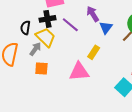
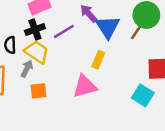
purple line: (70, 25) -> (64, 31), turned -60
blue triangle: (106, 27) -> (108, 27), size x1.5

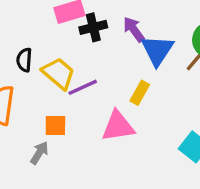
black cross: (35, 29) -> (93, 27), moved
purple line: (64, 31) -> (83, 87), moved
gray arrow: (27, 69) -> (39, 153), moved

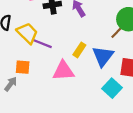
blue triangle: (157, 50) -> (103, 56), moved
purple line: (83, 87) -> (42, 44), turned 42

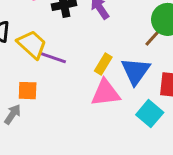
pink triangle: (63, 71) -> (106, 93), moved

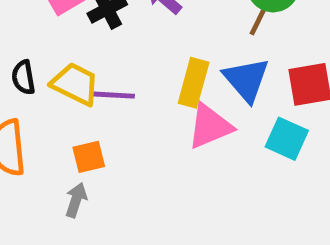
yellow rectangle: (103, 64) -> (194, 83), size x1.4

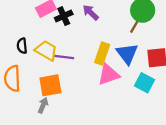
orange square: (89, 157) -> (50, 85), size x1.5

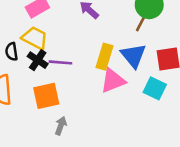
black cross: (64, 16) -> (38, 60), moved, turned -30
yellow trapezoid: (46, 50) -> (35, 38), moved
gray arrow: (43, 105) -> (61, 126), moved

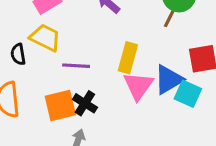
blue triangle: (133, 56) -> (169, 80), moved, turned 40
black cross: (38, 60) -> (85, 103), moved
pink triangle: (113, 81) -> (138, 86), turned -32

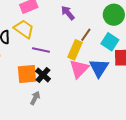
brown line: (170, 17) -> (86, 35), moved
blue triangle: (169, 80) -> (99, 68), turned -35
cyan square: (188, 94) -> (110, 42), moved

